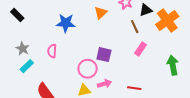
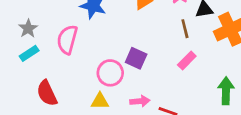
pink semicircle: (52, 51) -> (67, 40), size x1.5
pink arrow: (105, 84) -> (140, 101), moved

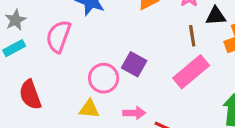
pink rectangle: (187, 61) -> (191, 72), size x1.6

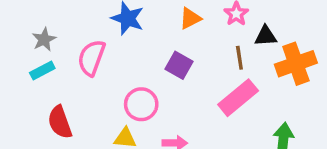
purple square: (134, 64) -> (179, 65), moved

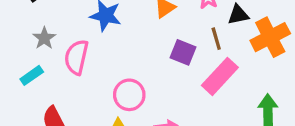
gray star: (44, 39) -> (44, 38), moved
purple square: (179, 65) -> (183, 52), moved

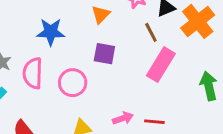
purple square: (183, 52) -> (104, 54), moved
pink circle: (129, 95) -> (73, 83), moved

